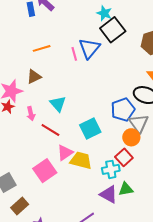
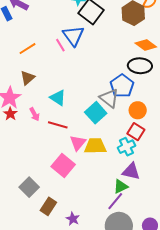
gray triangle: (139, 123) -> (109, 98), moved
green triangle: (126, 189) -> (121, 186), moved

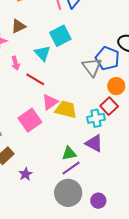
blue pentagon: (122, 86) -> (107, 58), turned -30
cyan square: (96, 113) -> (60, 36), moved
green triangle: (121, 186) -> (69, 154), moved

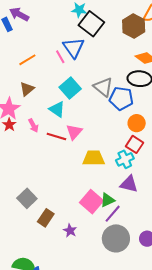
gray triangle: (92, 67) -> (103, 87), moved
pink triangle: (50, 102) -> (74, 132), moved
pink square: (30, 120) -> (91, 202), moved

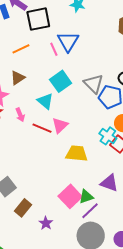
black square: (91, 24) -> (38, 19), moved, turned 35
cyan cross: (125, 159) -> (108, 136), moved, turned -36

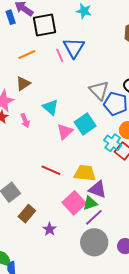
cyan square: (61, 81) -> (85, 124), moved
red line: (42, 128) -> (51, 170), moved
yellow trapezoid: (77, 154) -> (85, 173), moved
purple triangle: (109, 183) -> (98, 189), moved

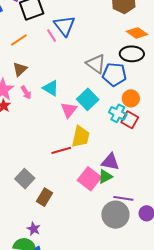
pink arrow: (25, 121) -> (26, 93), moved
red line: (51, 170) -> (61, 150), turned -30
yellow trapezoid: (85, 173) -> (81, 137), moved, turned 105
purple line: (94, 217) -> (123, 198), moved, turned 60
purple star: (50, 229) -> (34, 229), moved

